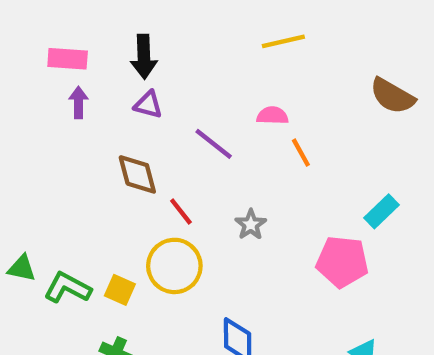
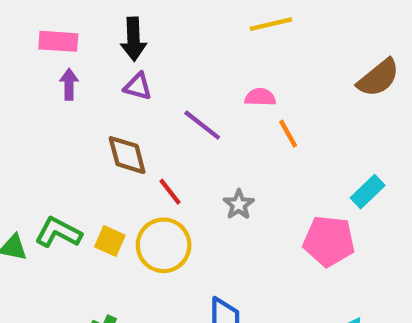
brown semicircle: (392, 96) -> (378, 78), turned -69
green L-shape: (68, 288) -> (58, 232), moved
yellow square: (120, 290) -> (110, 241), moved

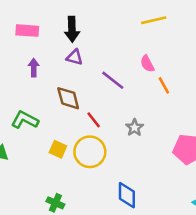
purple arrow: (69, 84) -> (34, 68), moved
pink semicircle: (260, 97) -> (147, 64), turned -120
green L-shape: (58, 232) -> (25, 120), moved

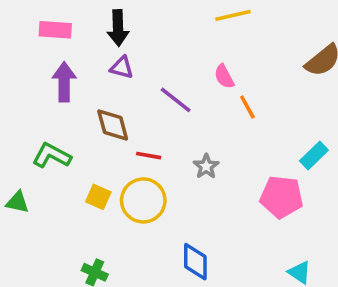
purple arrow: (34, 68) -> (64, 82), size x1.5
red line: (94, 120) -> (149, 156), turned -42

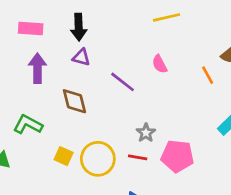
orange line: (247, 107) -> (208, 75), moved
red line: (149, 156) -> (138, 157), moved
pink pentagon: (282, 197) -> (177, 156), moved

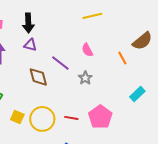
brown diamond: (75, 101) -> (38, 77), moved
gray star: (146, 133) -> (85, 78), moved
pink pentagon: (177, 156) -> (100, 117), turned 30

